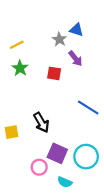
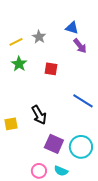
gray star: (59, 39) -> (39, 37), moved
purple arrow: (75, 59) -> (80, 46), moved
pink circle: (39, 167) -> (39, 171), moved

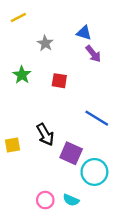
yellow line: (16, 42) -> (18, 17), moved
purple square: (54, 144) -> (71, 153), moved

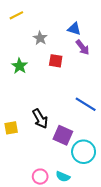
red square: (59, 81) -> (56, 61), moved

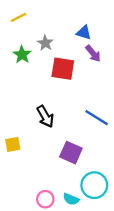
red square: (56, 61) -> (63, 69), size x1.5
green star: (19, 66) -> (22, 55), moved
black arrow: (40, 119) -> (45, 116), moved
cyan circle: (84, 152) -> (94, 185), moved

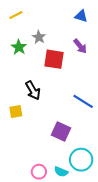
blue triangle: (84, 33) -> (81, 16), moved
black arrow: (45, 116) -> (33, 90), moved
yellow square: (13, 144) -> (16, 111), moved

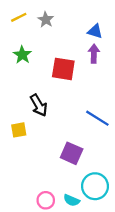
blue triangle: (81, 16) -> (95, 31), moved
gray star: (39, 37) -> (46, 20), moved
purple arrow: (80, 46) -> (94, 54), turned -140

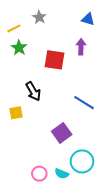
yellow line: (19, 17) -> (14, 28), moved
blue triangle: (95, 31) -> (88, 19), moved
purple square: (72, 153) -> (62, 133), turned 30

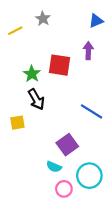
blue triangle: (88, 19) -> (96, 21), turned -40
green star: (19, 48) -> (32, 74), moved
pink circle: (39, 174) -> (64, 189), moved
cyan semicircle: (62, 174) -> (54, 167), moved

